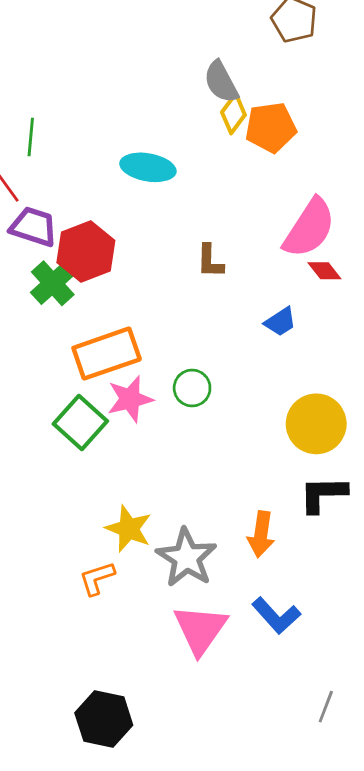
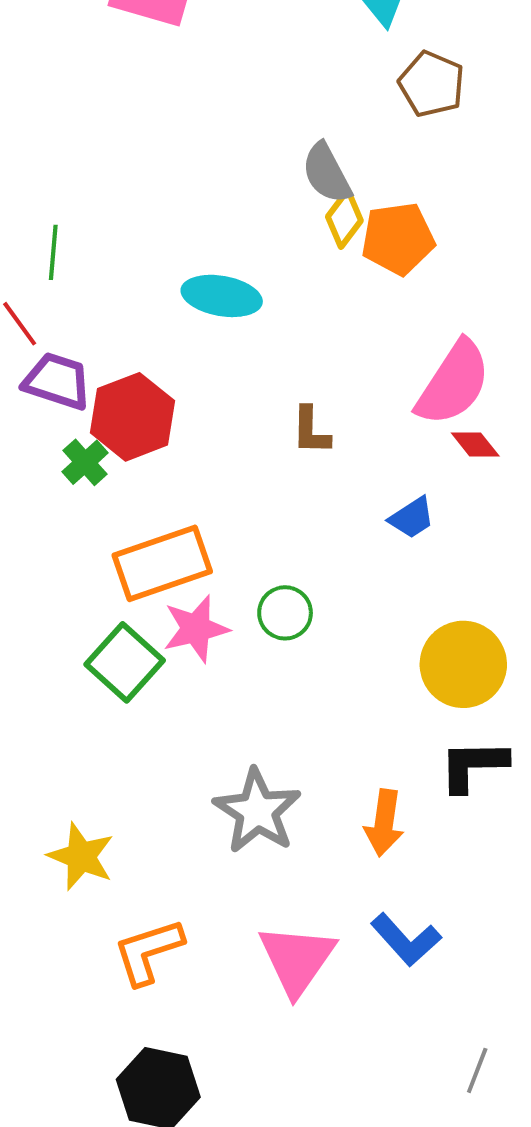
green cross: (53, 283) -> (85, 462), size x0.7
yellow star: (129, 529) -> (81, 857), moved
gray star: (187, 558) -> (257, 811), moved
orange L-shape: (97, 578) -> (148, 952), moved, size x1.4

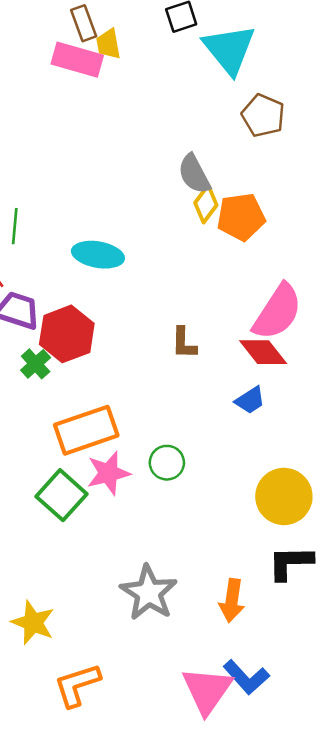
cyan ellipse: (222, 296) -> (98, 255), moved
red diamond: (475, 445) -> (263, 352), moved, size x1.5
pink triangle: (297, 960) -> (207, 690), moved

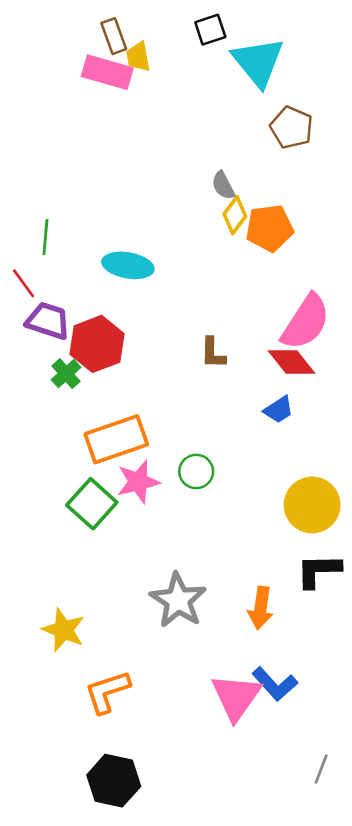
gray semicircle: (194, 174) -> (223, 186), size x0.7

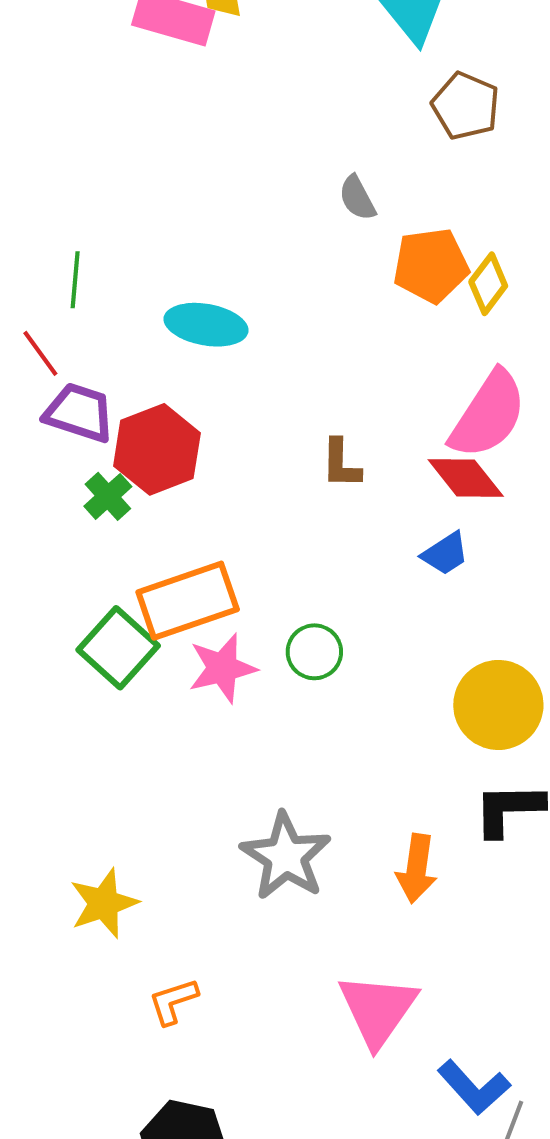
yellow diamond: (235, 215) -> (488, 284), moved
green square: (92, 504) -> (118, 648), moved
yellow star: (63, 630) -> (104, 903), turned 30
blue L-shape: (275, 684) -> (474, 1087), moved
orange L-shape: (107, 692) -> (173, 1001), size x0.7

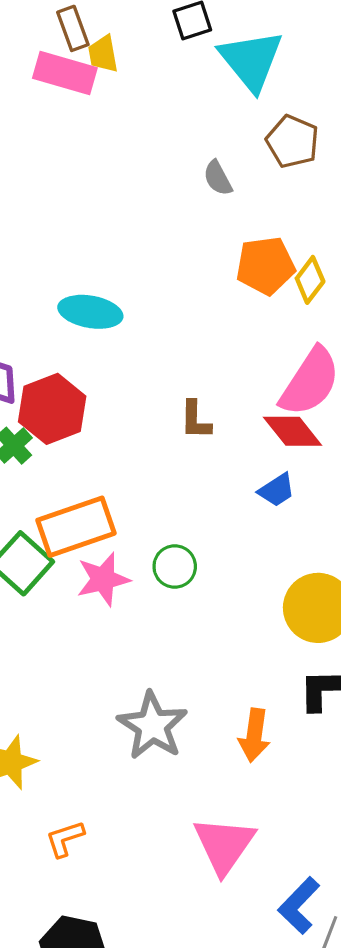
gray semicircle: (357, 198) -> (218, 178), moved
blue L-shape: (474, 1087) -> (299, 906), turned 86

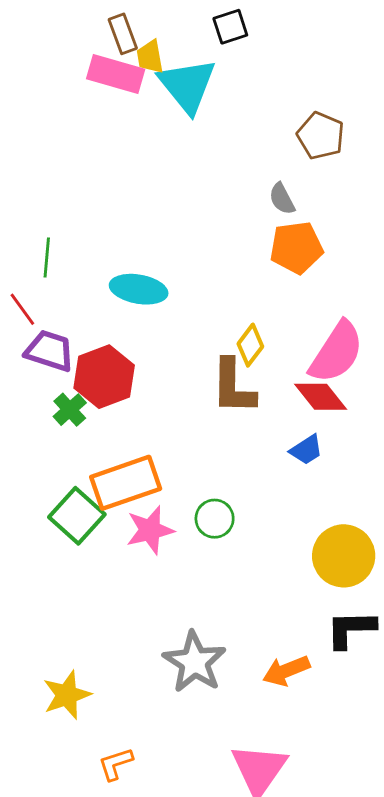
cyan triangle: (251, 60) -> (187, 86), moved
gray semicircle: (218, 178) -> (282, 199), moved
yellow diamond: (310, 280) -> (250, 345), moved
brown L-shape: (195, 420) -> (233, 387), size x1.6
orange arrow: (254, 735) -> (286, 671), turned 60

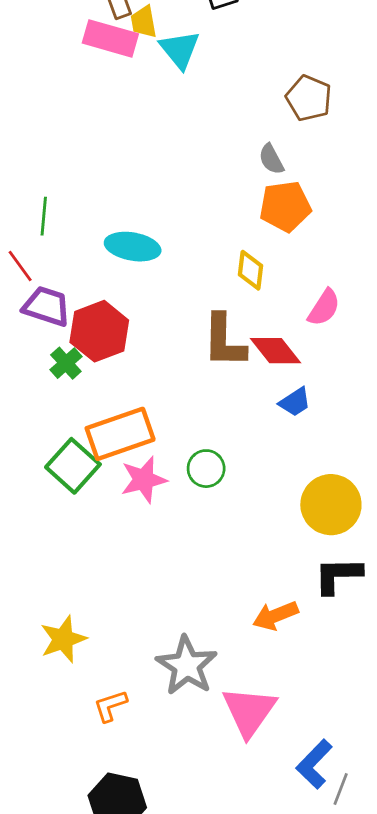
cyan triangle: (187, 86) -> (180, 50), size x0.7
yellow diamond: (250, 345) -> (250, 270), moved, turned -30
pink semicircle: (336, 352) -> (324, 308), size x0.6
red diamond: (321, 397) -> (275, 351), moved
gray star: (194, 662) -> (187, 666), moved

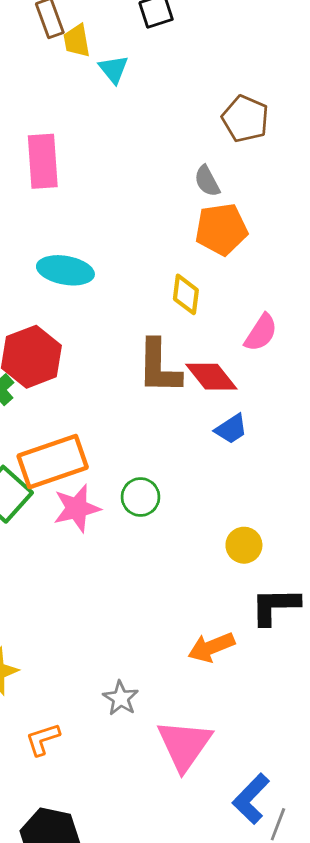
pink rectangle: (110, 38) -> (43, 161), moved, turned 70
cyan triangle: (180, 50) -> (114, 69), size x0.7
yellow circle: (331, 505) -> (244, 545), moved, size x0.6
gray star: (187, 666) -> (121, 698), size x0.6

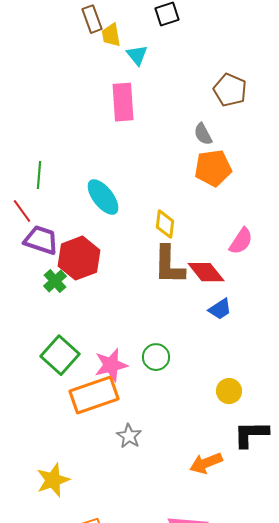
pink rectangle: (43, 161) -> (123, 102), moved
cyan ellipse: (65, 270) -> (103, 197), turned 42
yellow diamond: (186, 294) -> (165, 224), moved
orange rectangle: (53, 462) -> (94, 395), moved
gray star: (121, 698) -> (129, 436), moved

